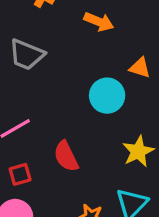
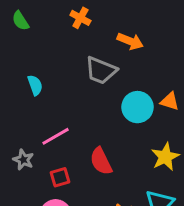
gray trapezoid: (27, 55) -> (101, 71), moved
orange triangle: (140, 68) -> (170, 101), moved

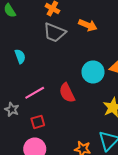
gray trapezoid: (101, 71) -> (54, 32), moved
red semicircle: (101, 161) -> (67, 93), moved

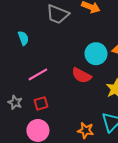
red semicircle: (67, 93) -> (81, 75), moved, turned -36
gray star: (12, 109) -> (15, 102), moved

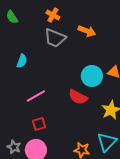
cyan semicircle: (23, 38) -> (22, 61), turned 40
gray star: (15, 102) -> (14, 147), moved

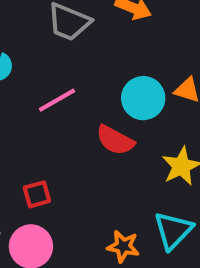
pink line: (36, 96) -> (57, 100), moved

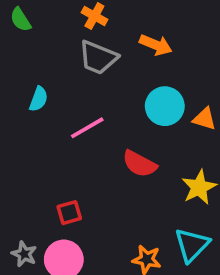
cyan circle: (143, 98) -> (165, 106), moved

